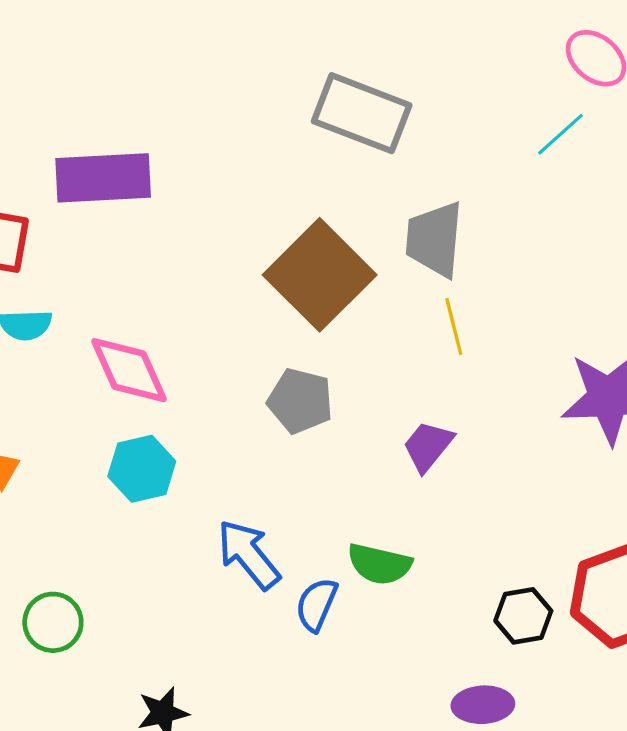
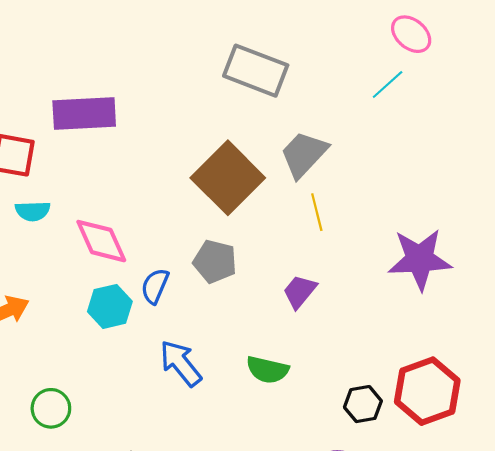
gray trapezoid: (434, 239) -> (304, 154), turned 38
blue semicircle: (316, 605) -> (155, 286), moved

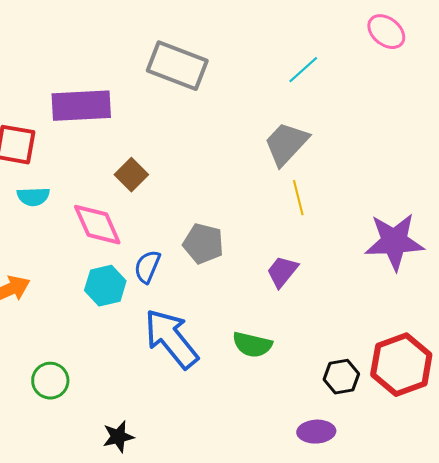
gray rectangle: (256, 71) -> (177, 66), moved
cyan line: (388, 85) -> (303, 70), moved
brown square: (228, 178) -> (131, 175), moved, size x0.5
blue arrow: (181, 363) -> (171, 339), size x1.4

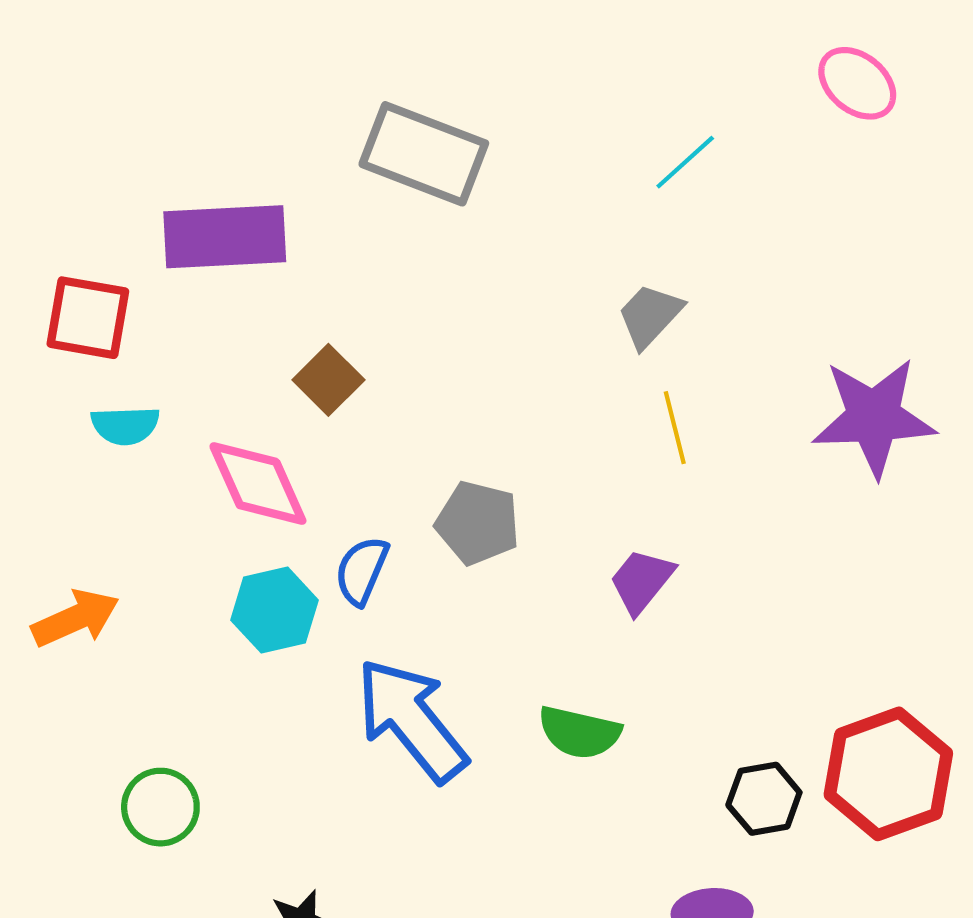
gray trapezoid: (286, 144) -> (650, 316), size x0.7
purple star: (394, 242) -> (874, 417), moved

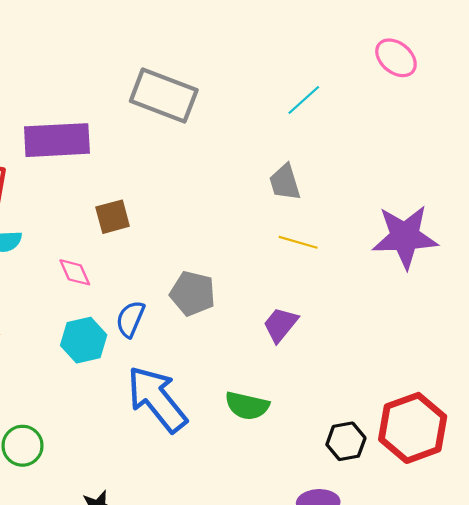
gray trapezoid: (650, 316) -> (285, 182), turned -60
brown square: (328, 380) -> (113, 217), turned 30
yellow line: (675, 428) -> (298, 242), turned -60
pink diamond: (258, 484) -> (75, 272), size x0.6

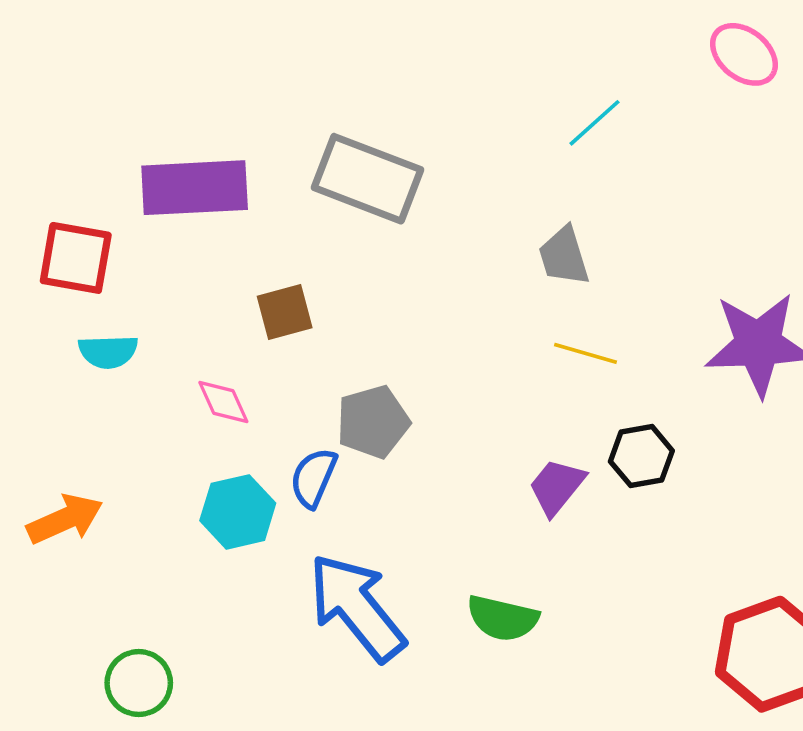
gray rectangle: (164, 96) -> (368, 179), moved
gray pentagon: (193, 293) -> (373, 422), moved, turned -30
black hexagon: (346, 441) -> (641, 456), moved

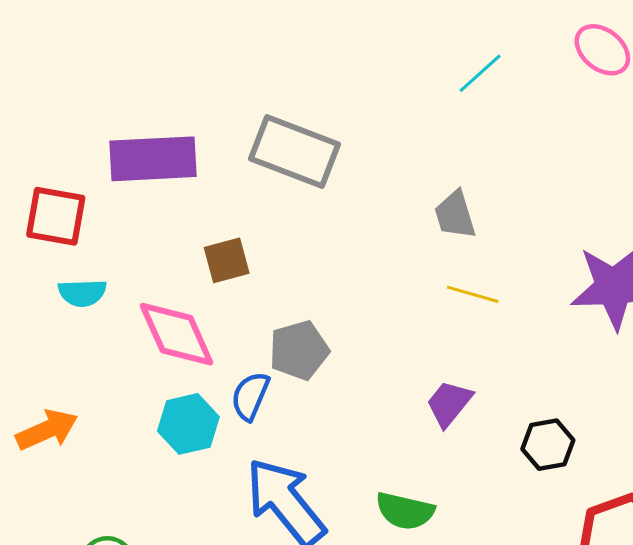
cyan line: (594, 123) -> (480, 73), moved
pink diamond: (223, 402) -> (177, 334), size x1.8
black hexagon: (641, 456) -> (548, 445), moved

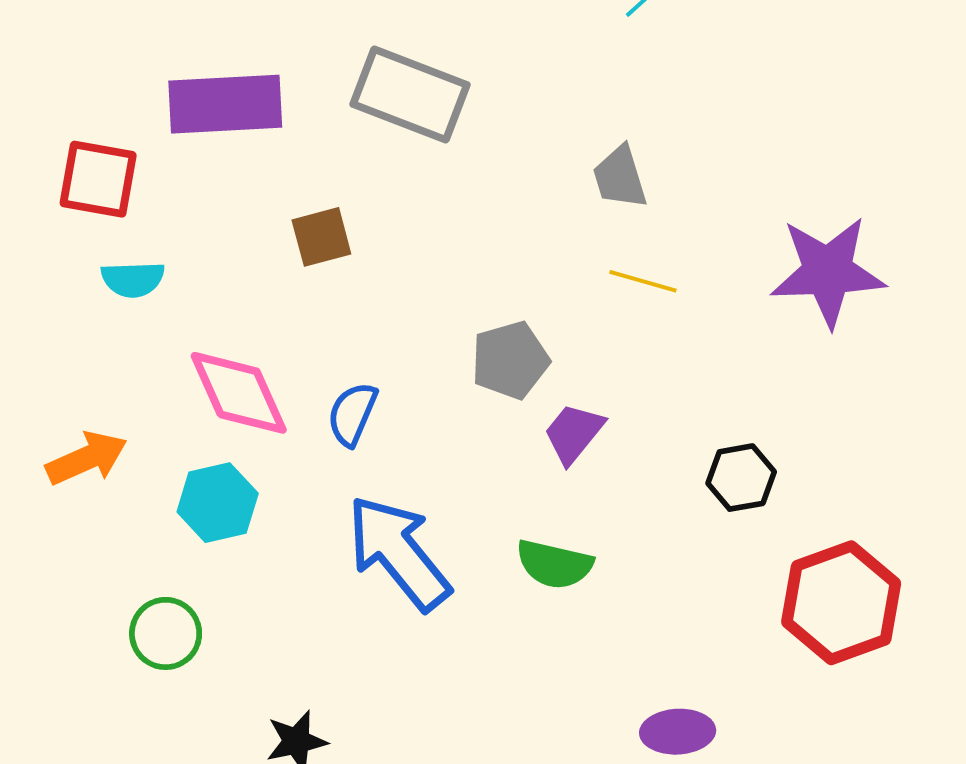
pink diamond: (177, 334) -> (239, 393), moved
gray pentagon: (299, 350) -> (510, 360), moved
purple trapezoid: (449, 403) -> (574, 433), moved
cyan hexagon: (188, 424) -> (218, 503), moved

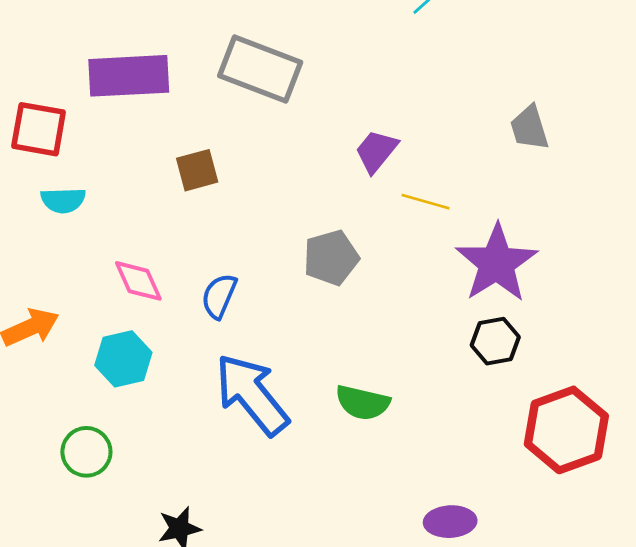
gray trapezoid: (620, 177) -> (529, 128), moved
purple star: (828, 272) -> (497, 263), moved, turned -30
pink diamond: (239, 393) -> (138, 281), size x0.7
purple trapezoid: (574, 433) -> (376, 151), moved

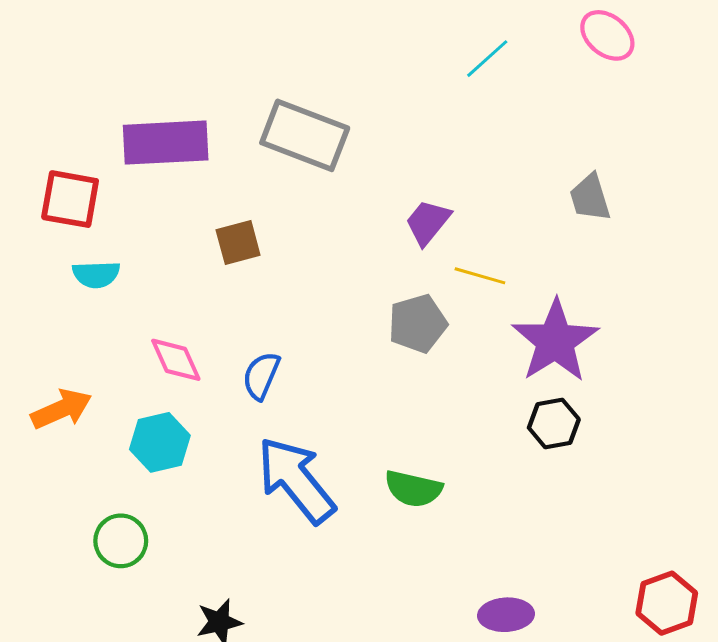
gray pentagon: (331, 258) -> (418, 324), moved
red hexagon: (566, 430) -> (667, 603), moved, size x0.7

